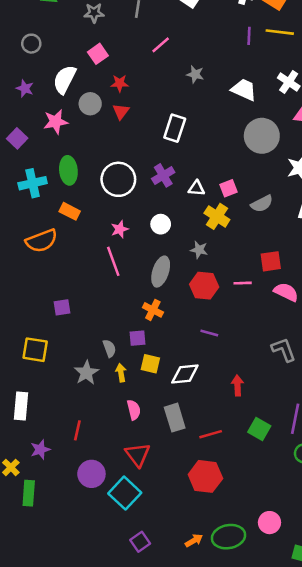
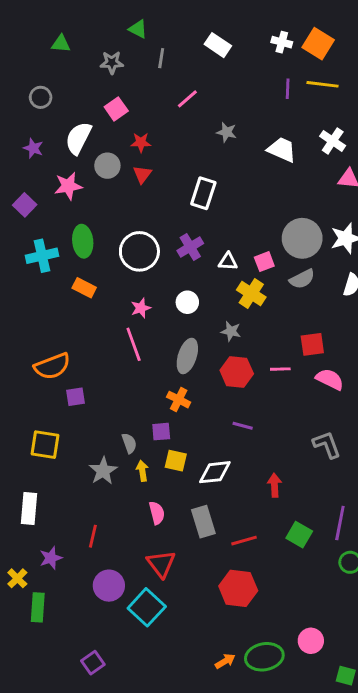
gray circle: (262, 136) -> (302, 238), moved
orange semicircle: (42, 241) -> (52, 366), moved
purple square: (140, 542) -> (93, 663), moved

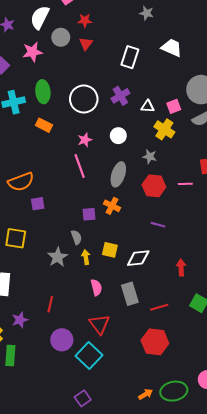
white trapezoid: (282, 150) -> (172, 48), moved
purple square: (161, 432) -> (89, 214), moved
purple square: (93, 663) -> (83, 398), moved

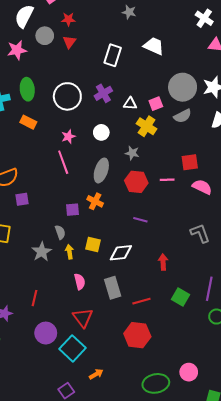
orange arrow: (146, 394) -> (96, 374), moved

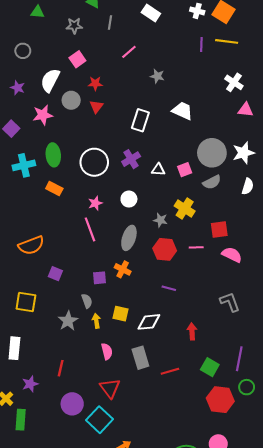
yellow cross: (147, 126) -> (185, 208), moved
purple square: (22, 199) -> (55, 274), moved, turned 32
red hexagon: (137, 335) -> (220, 400), moved

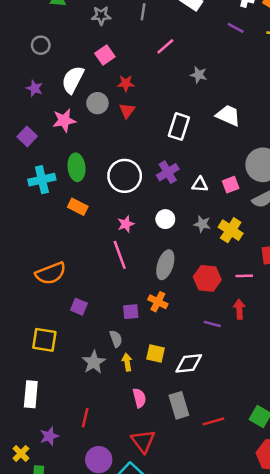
purple line: (201, 45) -> (236, 28), moved, turned -64
gray star: (160, 220) -> (202, 224), moved
red arrow: (192, 331) -> (239, 309), moved

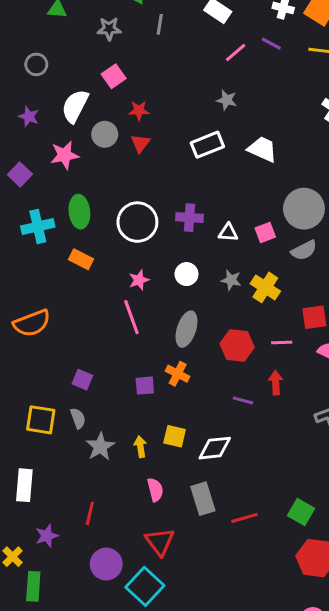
pink line: (165, 46) -> (236, 53), moved
white rectangle: (179, 127) -> (207, 145), moved, turned 50
purple cross: (168, 172) -> (189, 218), turned 35
orange semicircle: (51, 273) -> (32, 323), moved
gray semicircle: (116, 339) -> (78, 418), moved

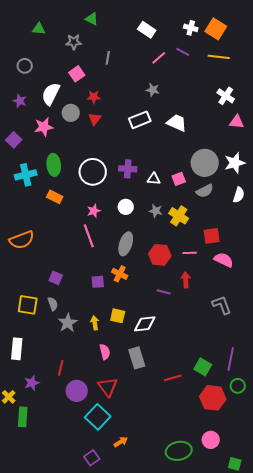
gray line: (160, 24) -> (108, 58), moved
red line: (244, 518) -> (173, 378), moved
purple circle: (106, 564) -> (77, 391), moved

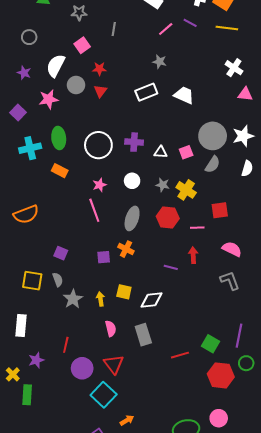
gray semicircle: (205, 191) -> (213, 164), turned -30
red hexagon: (160, 255) -> (168, 217), moved
pink semicircle: (224, 260) -> (232, 249), moved

